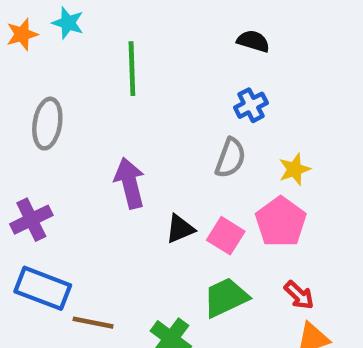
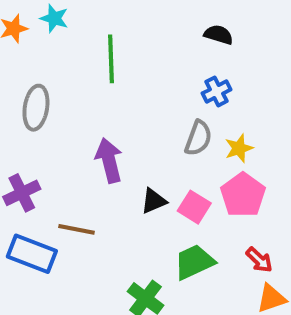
yellow star: (294, 169) -> (239, 148), moved
brown line: (93, 323) -> (77, 229), moved

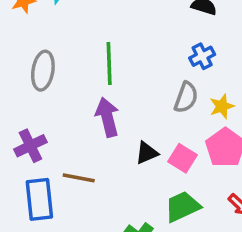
green line: (111, 59) -> (109, 63), moved
blue rectangle: (32, 254) -> (39, 199), turned 63

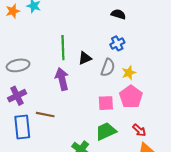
gray ellipse: (43, 71) -> (18, 65), moved, turned 70
black triangle: (147, 153) -> (85, 58), moved
pink square: (182, 158) -> (106, 103), turned -35

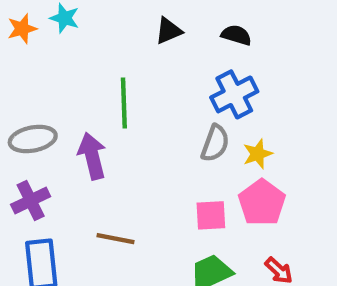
blue cross: (117, 43) -> (234, 94), size x1.5
black triangle: (85, 58) -> (168, 31), moved
purple arrow: (62, 79) -> (92, 156), moved
brown line: (45, 115) -> (115, 239), moved

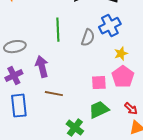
gray semicircle: (215, 143) -> (88, 38), moved
purple arrow: (92, 156) -> (42, 67), moved

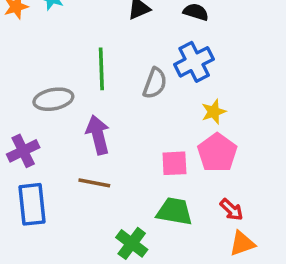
gray ellipse: (15, 47) -> (53, 99), moved
purple arrow: (42, 67) -> (98, 135), moved
green trapezoid: (99, 110) -> (174, 211), turned 35

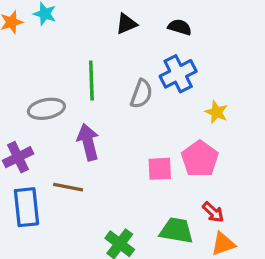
yellow star: (214, 112) -> (216, 112), moved, turned -30
brown line: (94, 183) -> (68, 187), moved
green trapezoid: (174, 211) -> (176, 230), moved

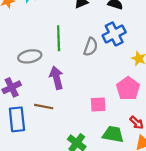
pink square: (160, 169) -> (98, 104), moved

